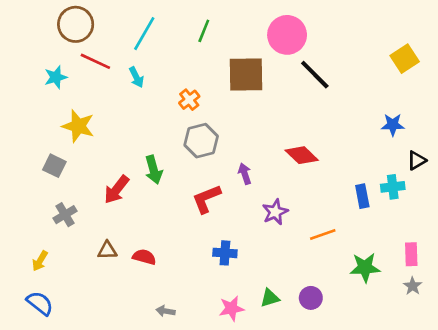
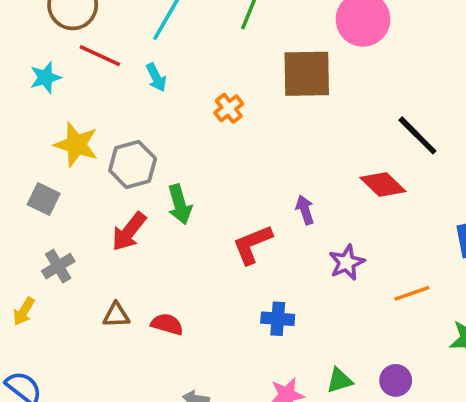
black line: (315, 75) -> (417, 135), moved
gray hexagon: (201, 141) -> (133, 165), moved
yellow arrow: (40, 261) -> (24, 311), moved

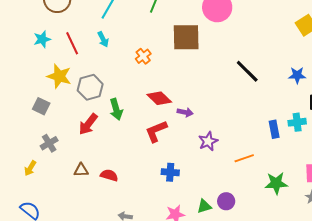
red line: (100, 56) -> (72, 43), moved, turned 40
red diamond: (383, 184) -> (159, 98), moved
purple arrow: (305, 210) -> (185, 112), turned 119
purple circle: (396, 380) -> (226, 201), moved

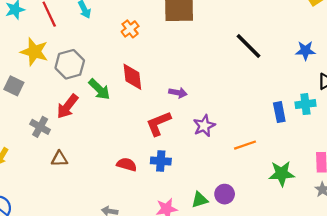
red diamond: (159, 98) -> (132, 77), moved, turned 40
green arrow: (116, 109) -> (99, 89), turned -30
red L-shape: (156, 131) -> (159, 123), moved
gray cross: (49, 143) -> (40, 127), moved, turned -30
red semicircle: (109, 175) -> (127, 164), moved

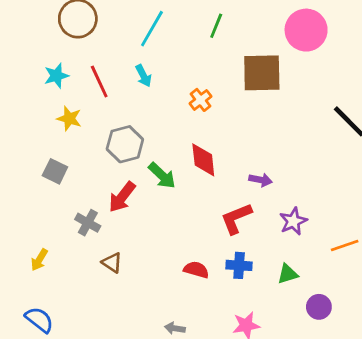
yellow star: (34, 52) -> (69, 119), moved, size x0.7
brown triangle: (59, 159) -> (112, 263), turned 36
green triangle: (200, 200) -> (288, 274), moved

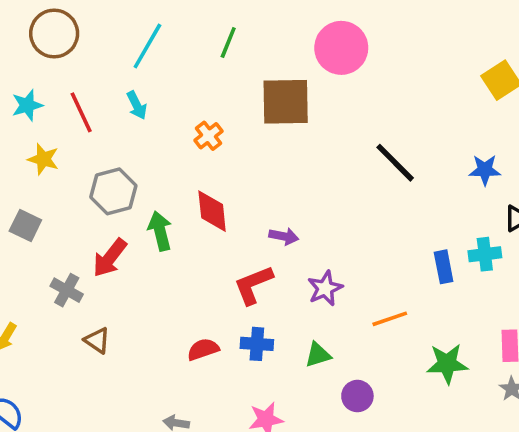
green arrow: (162, 176) -> (160, 231), turned -148
red semicircle: (196, 270) -> (203, 349), turned -35

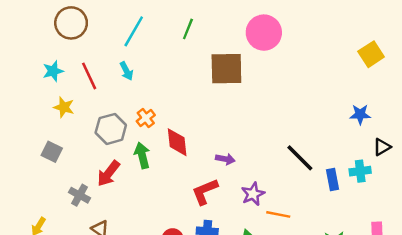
orange cross: (208, 136) -> (146, 118), moved
black line: (395, 163) -> (300, 158), moved
orange line: (390, 319) -> (278, 214), moved, turned 30

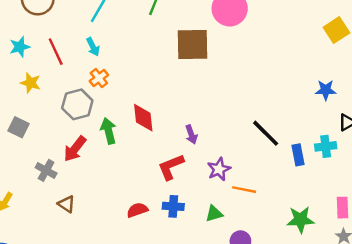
orange cross: (146, 118) -> (99, 78), moved
purple arrow: (225, 159) -> (191, 134), turned 60

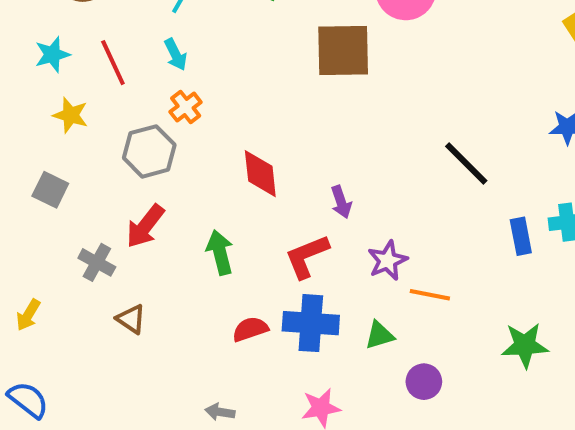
green arrow: (108, 131) -> (220, 252), moved
black line: (266, 133) -> (466, 164), moved
blue cross: (173, 206) -> (311, 323), size x1.5

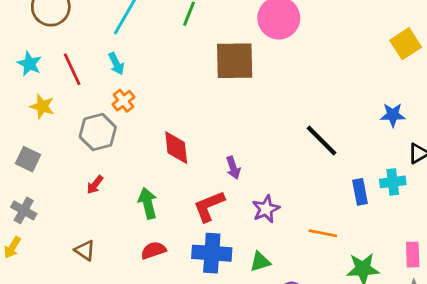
cyan star: (52, 55) -> (29, 64), turned -30
red arrow: (145, 226) -> (95, 185), size x0.6
gray cross: (97, 262) -> (24, 210), moved
orange line: (430, 295) -> (323, 233), moved
red semicircle: (250, 329) -> (153, 250), moved

